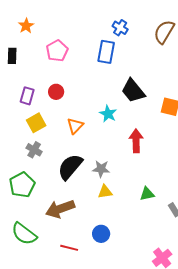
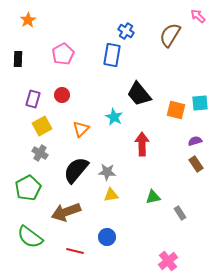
orange star: (26, 26) -> (28, 20), moved

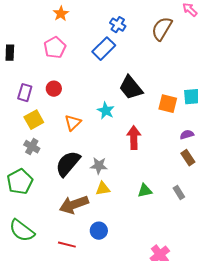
orange star: (28, 20) -> (61, 14), moved
blue rectangle: (112, 55) -> (104, 49), turned 35
brown arrow: (66, 212) -> (74, 205), moved
gray rectangle: (180, 213) -> (179, 193), moved

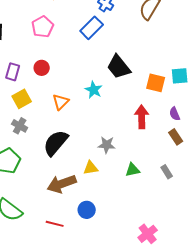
purple semicircle: (187, 135) -> (175, 114), turned -96
red arrow: (134, 138) -> (142, 117), moved
gray star: (99, 166) -> (107, 145), moved

